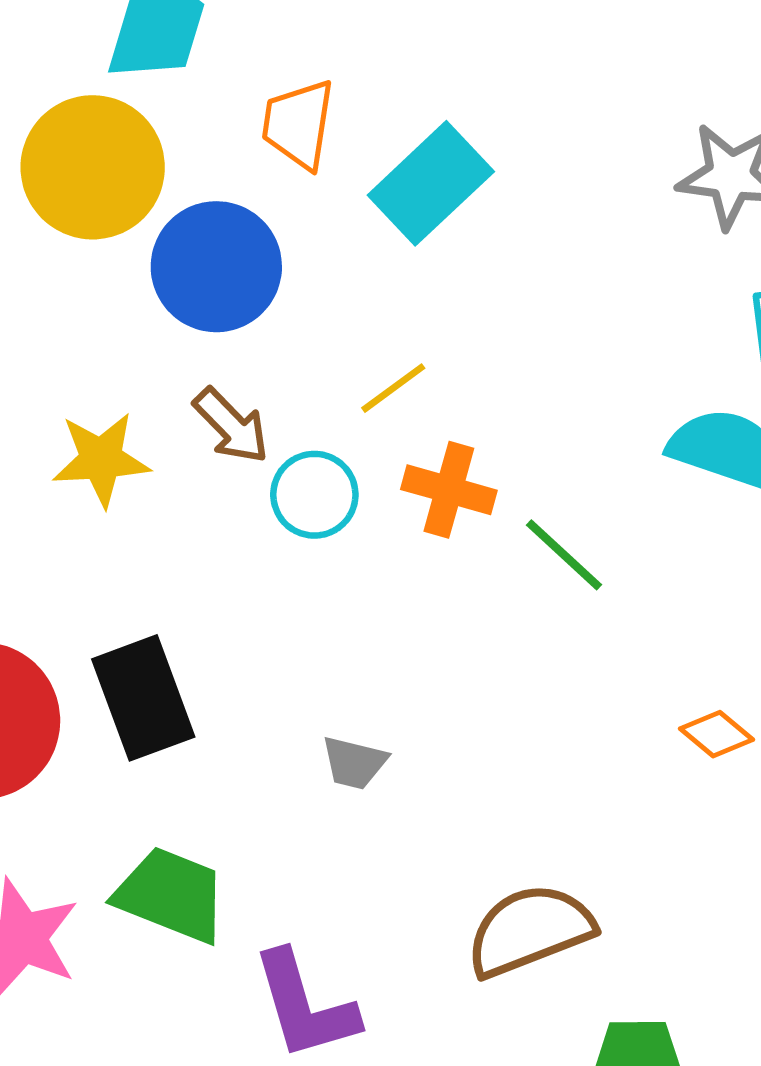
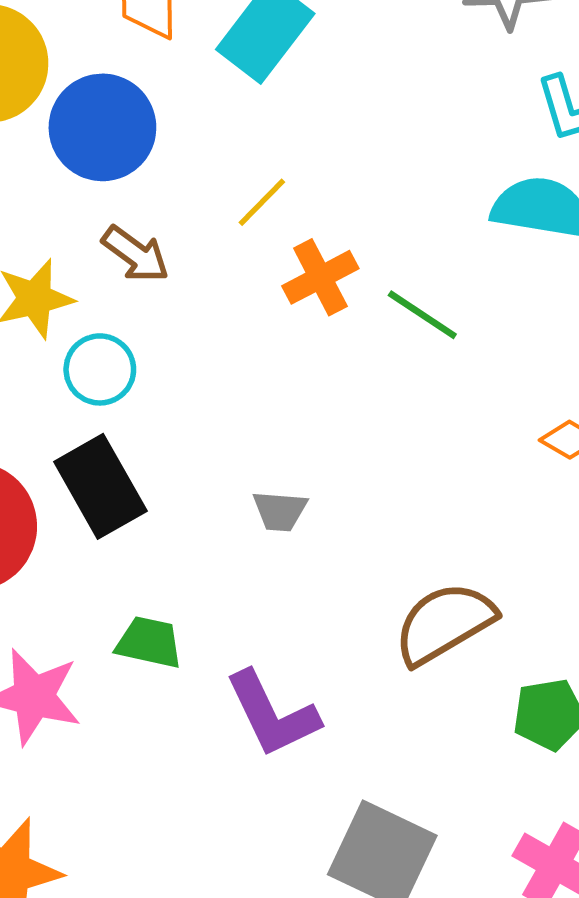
orange cross: (449, 490) -> (320, 277), turned -34
cyan circle: (314, 495) -> (100, 369), moved
green trapezoid: (171, 895) -> (149, 642), size x0.7

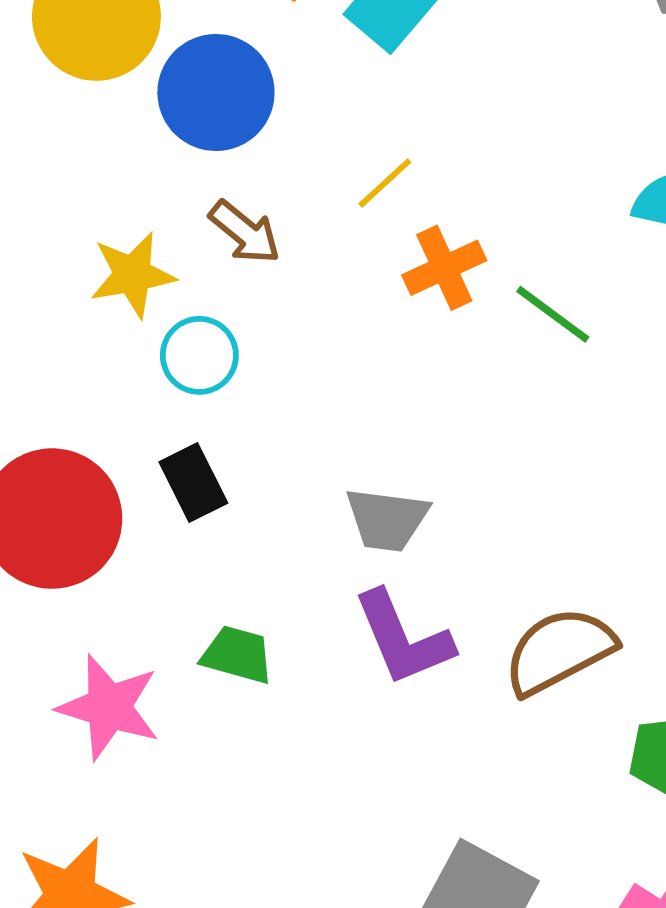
black rectangle: (100, 486) -> (193, 482), size x0.7
gray trapezoid: (280, 511) -> (387, 519), size x1.4
purple L-shape: (272, 714) -> (403, 638), moved

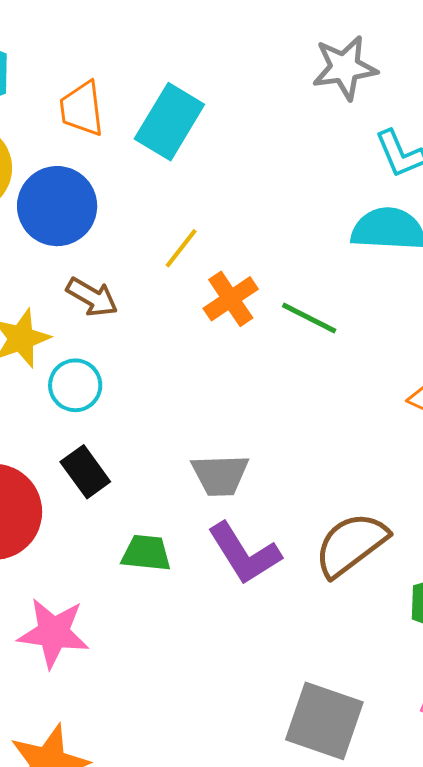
green trapezoid: (237, 655) -> (146, 553), moved

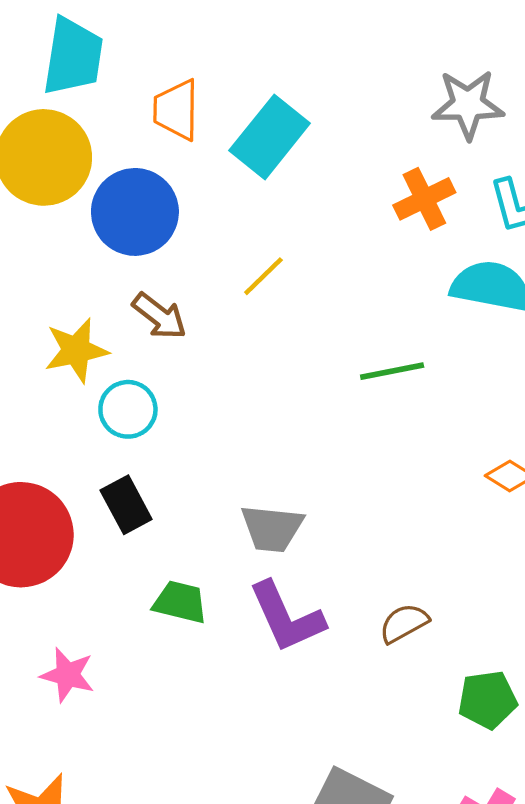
orange cross: (231, 299) -> (424, 199), moved
green line: (309, 318) -> (392, 371), turned -46
brown semicircle: (351, 544) -> (404, 623), size x0.6
pink star: (53, 633) -> (67, 675), size x0.7

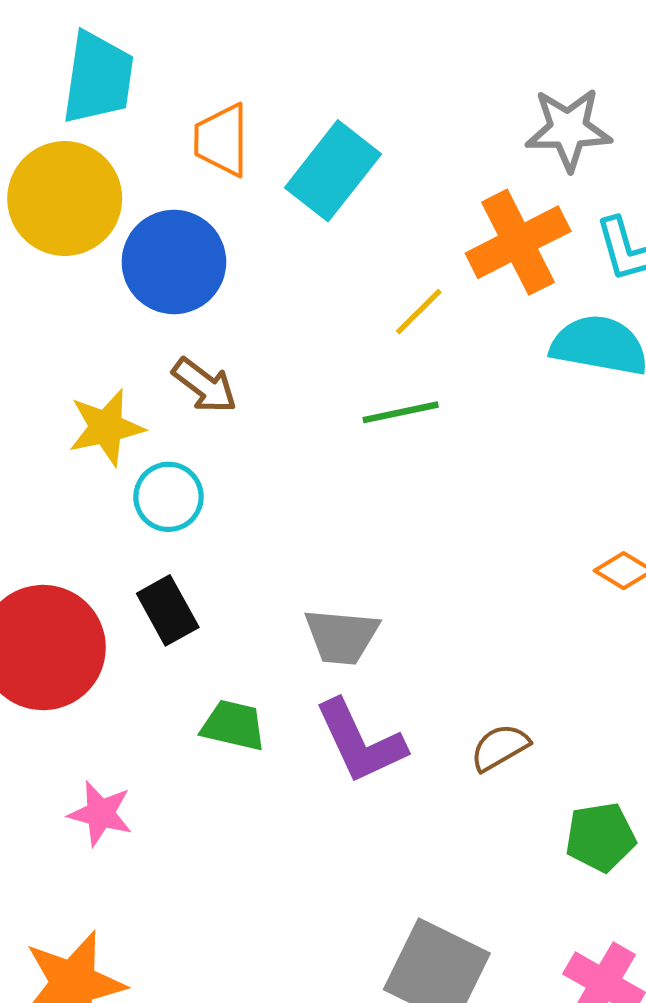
orange cross: (424, 199) -> (518, 242), size x1.4
yellow line: (263, 276) -> (419, 312), moved
green line: (392, 371) -> (401, 412), moved

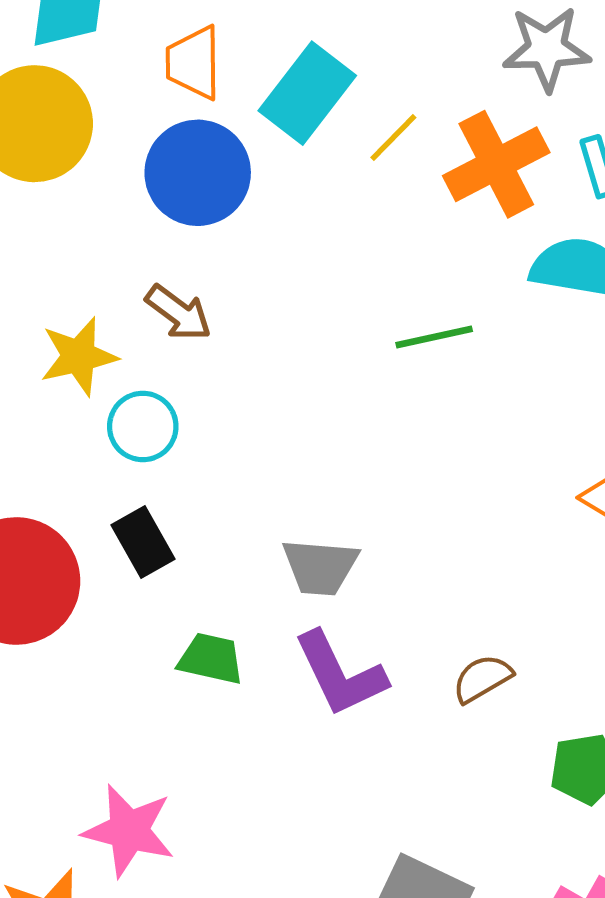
blue circle: (174, 262) -> (198, 173), moved
yellow line: (419, 312) -> (393, 137), moved
green line: (401, 412) -> (434, 337), moved
pink star: (100, 814) -> (129, 831), moved, size x1.4

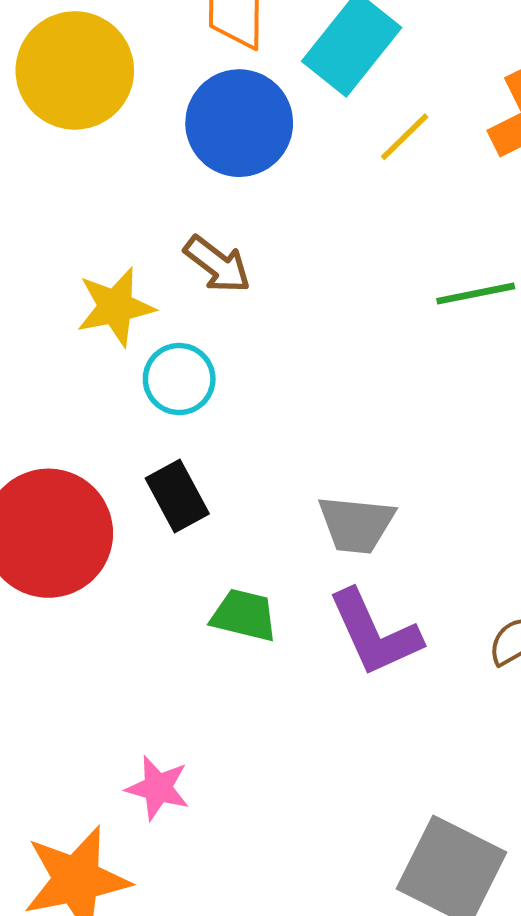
yellow line: (393, 137) -> (405, 137), moved
pink star: (129, 831) -> (158, 788), size x0.7

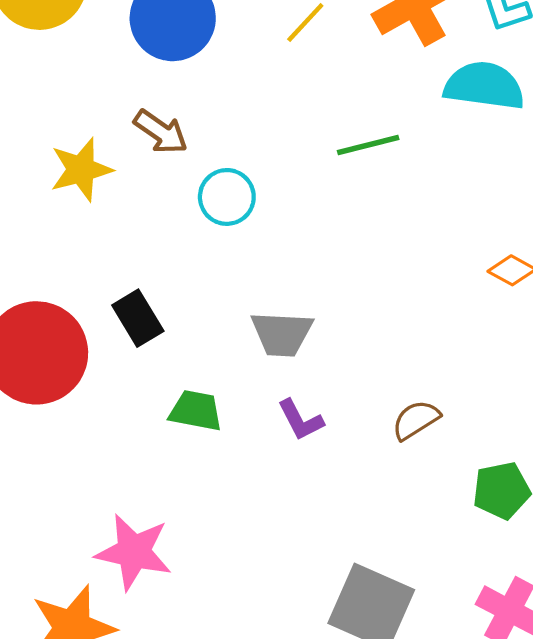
cyan circle: (179, 379) -> (227, 197), moved
purple L-shape: (375, 633) -> (301, 420), size x0.6
pink star: (158, 788) -> (134, 552), size x1.5

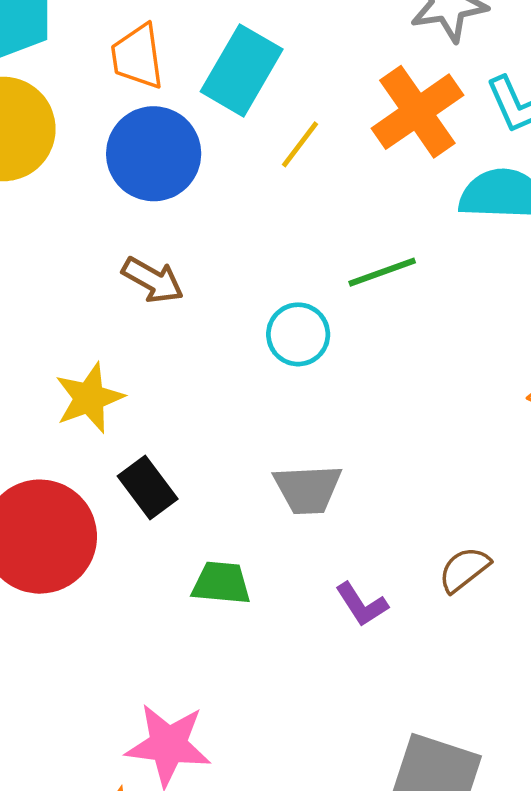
yellow star: (81, 170) -> (89, 398), moved
cyan circle: (227, 197) -> (298, 334), moved
purple L-shape: (301, 420) -> (362, 604), moved

